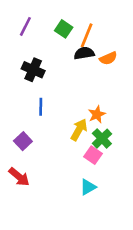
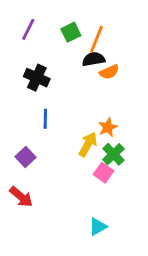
green square: (64, 29) -> (71, 32), turned 30
orange semicircle: (108, 58) -> (109, 72), moved
cyan triangle: (88, 187) -> (98, 227), moved

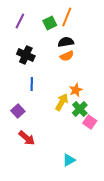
orange line: (96, 39) -> (67, 17), moved
orange semicircle: (109, 72) -> (67, 56), moved
pink square: (104, 173) -> (90, 122), moved
red arrow: (21, 197) -> (27, 138), moved

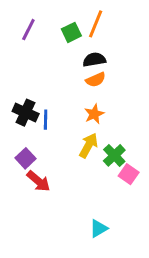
black cross: (26, 55) -> (26, 113), moved
orange star: (76, 90) -> (94, 114), moved
red arrow: (27, 138) -> (38, 181), moved

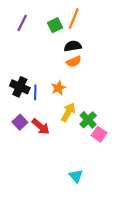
orange star: (94, 114) -> (58, 88), moved
red arrow: (38, 181) -> (41, 126), moved
cyan triangle: (99, 228) -> (76, 176), turned -40

